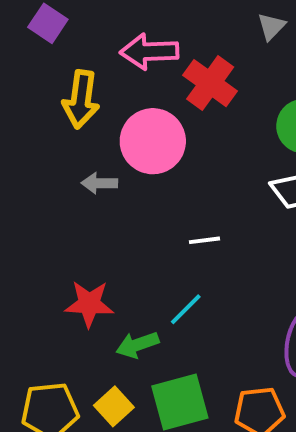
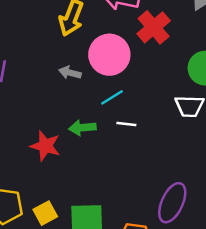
cyan line: (186, 309) -> (112, 97), moved
green arrow: (137, 345) -> (82, 128), moved

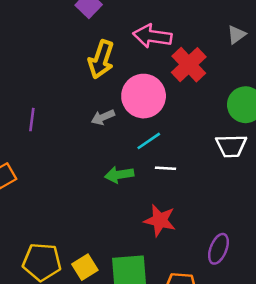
gray arrow: (70, 73) -> (103, 117), turned -35
red star: (45, 146) -> (160, 220), moved
purple ellipse: (172, 203) -> (218, 249), size x0.7

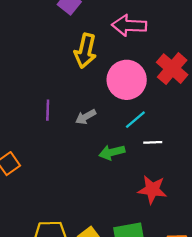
red cross: (189, 65) -> (172, 69), moved
gray arrow: (103, 117) -> (86, 117), moved
purple line: (32, 120) -> (48, 110), moved

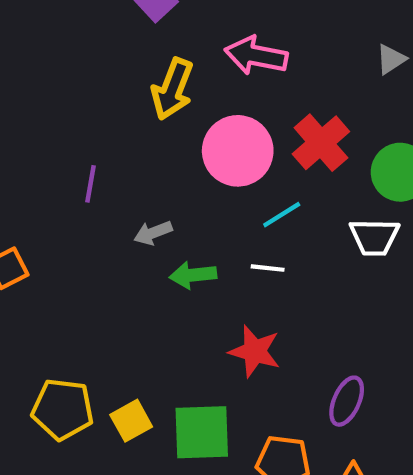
gray arrow: (86, 117) -> (153, 233), moved
cyan line: (135, 120) -> (282, 215), moved

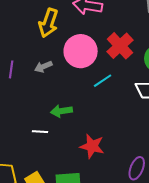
gray arrow: (153, 233) -> (43, 67), moved
white line: (268, 268) -> (40, 132), moved

